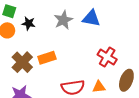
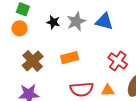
black star: (29, 23) -> (53, 22), moved
orange rectangle: (47, 58) -> (70, 58), moved

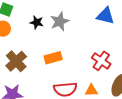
blue triangle: (104, 21) -> (105, 16), moved

